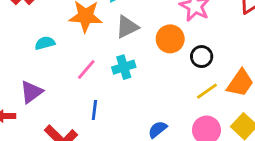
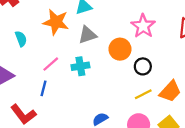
cyan semicircle: (45, 43) -> (21, 39), turned 77
blue line: (94, 110) -> (44, 88), moved

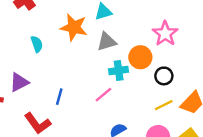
pink line: (51, 64) -> (103, 95), moved
cyan cross: (80, 66) -> (119, 70), moved

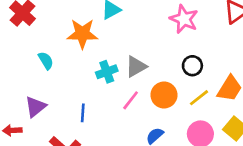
gray triangle: (107, 42) -> (136, 67), moved
orange circle: (140, 57) -> (164, 95), moved
cyan cross: (119, 70) -> (107, 72), moved

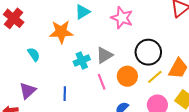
pink star: (184, 19) -> (122, 18), moved
black circle: (192, 66) -> (148, 52), size x1.6
pink line: (131, 100) -> (102, 82), turned -56

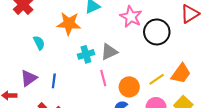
black circle: (148, 52) -> (157, 32), moved
orange circle: (127, 76) -> (129, 87), moved
blue line: (65, 94) -> (54, 81), moved

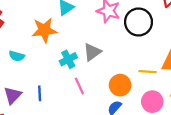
cyan semicircle: (39, 43) -> (17, 56), turned 144
pink line: (103, 78) -> (79, 86), moved
yellow line: (157, 79) -> (148, 72), turned 49

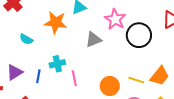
gray triangle: (92, 52) -> (93, 40), moved
cyan cross: (68, 59) -> (57, 64), moved

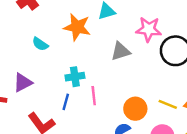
pink star: (115, 19) -> (149, 29), turned -30
blue line: (38, 76) -> (66, 102), moved

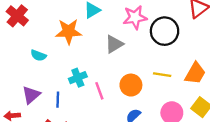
blue line: (66, 102) -> (58, 100), moved
yellow line: (168, 104) -> (162, 75), moved
orange circle: (135, 109) -> (131, 85), moved

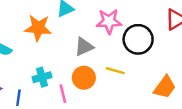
yellow line: (162, 75) -> (115, 71), moved
orange circle: (131, 85) -> (84, 78), moved

